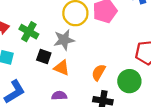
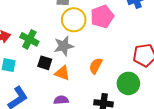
orange semicircle: (99, 72) -> (96, 66), moved

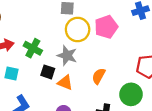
gray star: (64, 46) -> (67, 56), turned 30

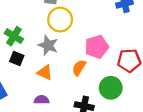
pink pentagon: (106, 27) -> (97, 47), moved
black square: (48, 72) -> (17, 59), moved

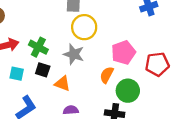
orange triangle: (45, 73) -> (62, 84), moved
green circle: (111, 88) -> (128, 91), moved

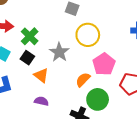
yellow circle: (84, 27) -> (88, 35), moved
pink pentagon: (123, 52) -> (104, 64), turned -30

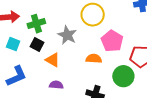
green cross: (30, 36) -> (36, 24), turned 36
orange semicircle: (83, 80) -> (94, 59), turned 56
green circle: (98, 99) -> (123, 76), moved

